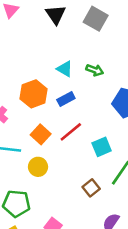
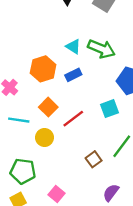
green arrow: (95, 70) -> (101, 49), size x1.6
red line: (71, 132) -> (73, 119), moved
cyan square: (102, 147) -> (110, 109), moved

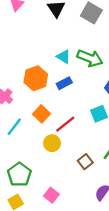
cyan line: (19, 120) -> (14, 127), turned -60
yellow circle: (45, 138) -> (52, 143), moved
green pentagon: (23, 171) -> (19, 174), turned 30

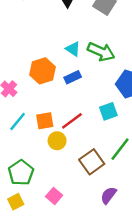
orange square: (42, 114) -> (45, 121), moved, turned 35
brown square: (85, 162) -> (92, 162), size x1.5

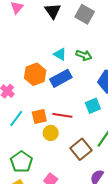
green arrow: (101, 52) -> (84, 55), size x0.7
blue rectangle: (73, 77) -> (61, 78), size x1.5
red line: (72, 121) -> (62, 115), turned 48

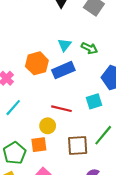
cyan triangle: (60, 54) -> (65, 45), turned 32
orange square: (39, 116) -> (39, 145), moved
brown square: (81, 149) -> (78, 146), turned 30

